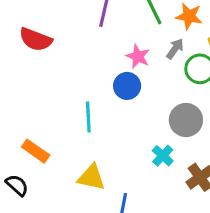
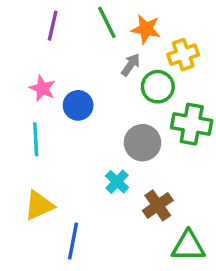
pink star: (138, 56) -> (42, 88), moved
yellow triangle: (91, 177) -> (39, 205), turned -36

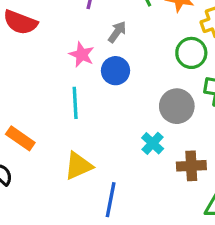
gray arrow: (131, 65) -> (117, 32), moved
brown cross: (158, 205) -> (191, 166), turned 32

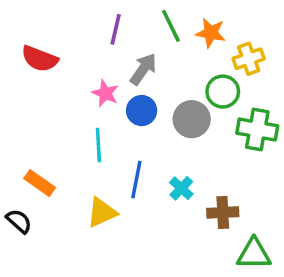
gray arrow: (117, 32) -> (143, 69), size x1.4
gray circle: (177, 106) -> (192, 119), moved
blue line: (111, 200) -> (136, 180), moved

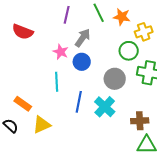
gray circle: (192, 119) -> (115, 79), moved
cyan cross: (181, 188) -> (105, 107), size x1.5
yellow triangle: (102, 212) -> (42, 125), moved
brown cross: (223, 212) -> (140, 121), moved

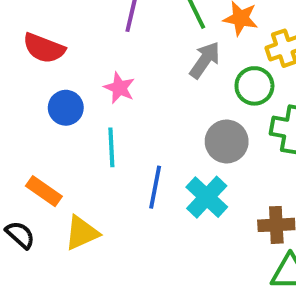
gray arrow: (83, 38) -> (205, 60), moved
blue circle: (82, 62) -> (66, 108), moved

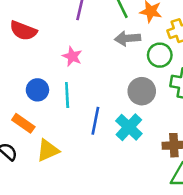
gray arrow: (205, 60) -> (128, 38), turned -130
blue circle: (66, 108) -> (37, 90), moved

